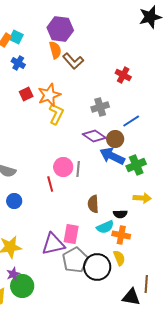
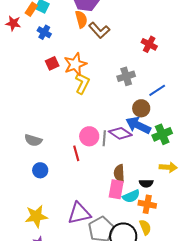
purple diamond: (94, 136) -> (120, 133), moved
pink rectangle: (71, 234) -> (116, 189), moved

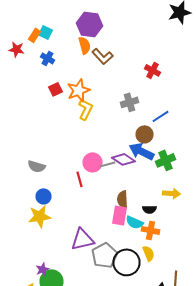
gray line: (104, 138) -> (108, 164), turned 70
cyan semicircle: (131, 196) -> (134, 222), turned 48
yellow star: (36, 216) -> (40, 216), moved

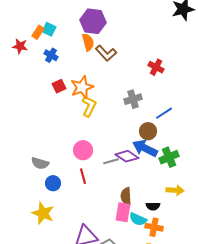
pink circle: (92, 162) -> (83, 150), moved
blue circle: (44, 196) -> (53, 183), moved
yellow star: (40, 216) -> (43, 213), turned 30

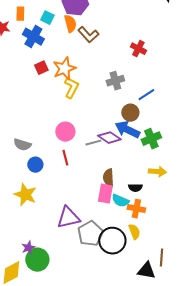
cyan square: (49, 29) -> (47, 18), moved
orange rectangle: (38, 32) -> (20, 14), turned -32
blue cross: (51, 55) -> (33, 37), size x1.5

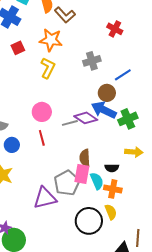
orange star: (64, 69) -> (51, 40), moved, turned 30
cyan semicircle: (120, 201) -> (97, 181), turned -138
gray pentagon: (90, 234) -> (67, 183), moved

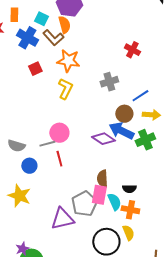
brown L-shape: (65, 15) -> (53, 38), moved
gray line: (70, 123) -> (47, 144), moved
yellow arrow: (134, 152) -> (151, 115), moved

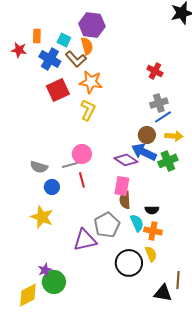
red square: (35, 69) -> (58, 90), size x1.6
gray cross: (109, 82) -> (159, 103), moved
pink rectangle: (99, 195) -> (122, 186), moved

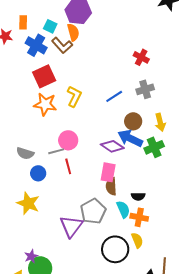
orange star: (91, 82) -> (45, 104), moved
blue line: (163, 117) -> (114, 96), moved
yellow arrow: (174, 136) -> (160, 122), turned 72
purple triangle: (85, 240) -> (71, 226), turned -40

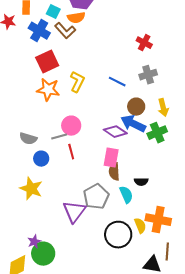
orange semicircle: (73, 32) -> (76, 18), turned 96
blue line: (114, 96) -> (117, 82), turned 60
orange cross: (139, 217) -> (158, 220), moved, size x1.4

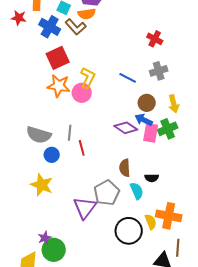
blue arrow: (133, 124) -> (144, 120), size x0.7
pink circle: (71, 126) -> (82, 93), moved
gray line: (59, 137) -> (70, 133), turned -70
gray semicircle: (28, 139) -> (39, 135), size x1.4
pink rectangle: (111, 158) -> (151, 133), moved

